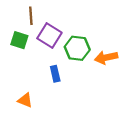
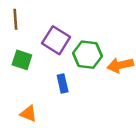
brown line: (31, 16) -> (15, 19), moved
green square: (19, 40) -> (22, 60), moved

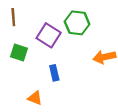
green hexagon: (87, 55) -> (77, 23), moved
orange triangle: (28, 114) -> (35, 98), moved

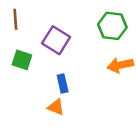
green hexagon: (77, 23) -> (112, 26), moved
orange triangle: (35, 98) -> (56, 107), moved

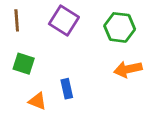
purple square: (56, 40) -> (64, 20), moved
orange triangle: (56, 107) -> (38, 101), moved

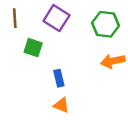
green square: (24, 64) -> (33, 48), moved
orange triangle: (38, 101) -> (61, 105), moved

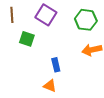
blue rectangle: (59, 78) -> (56, 65), moved

